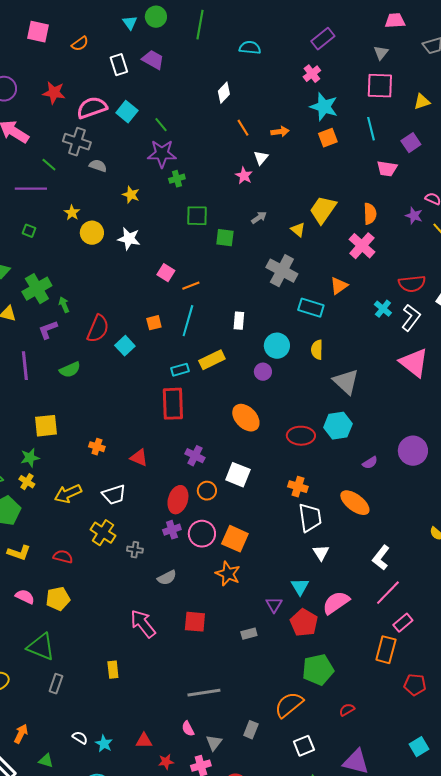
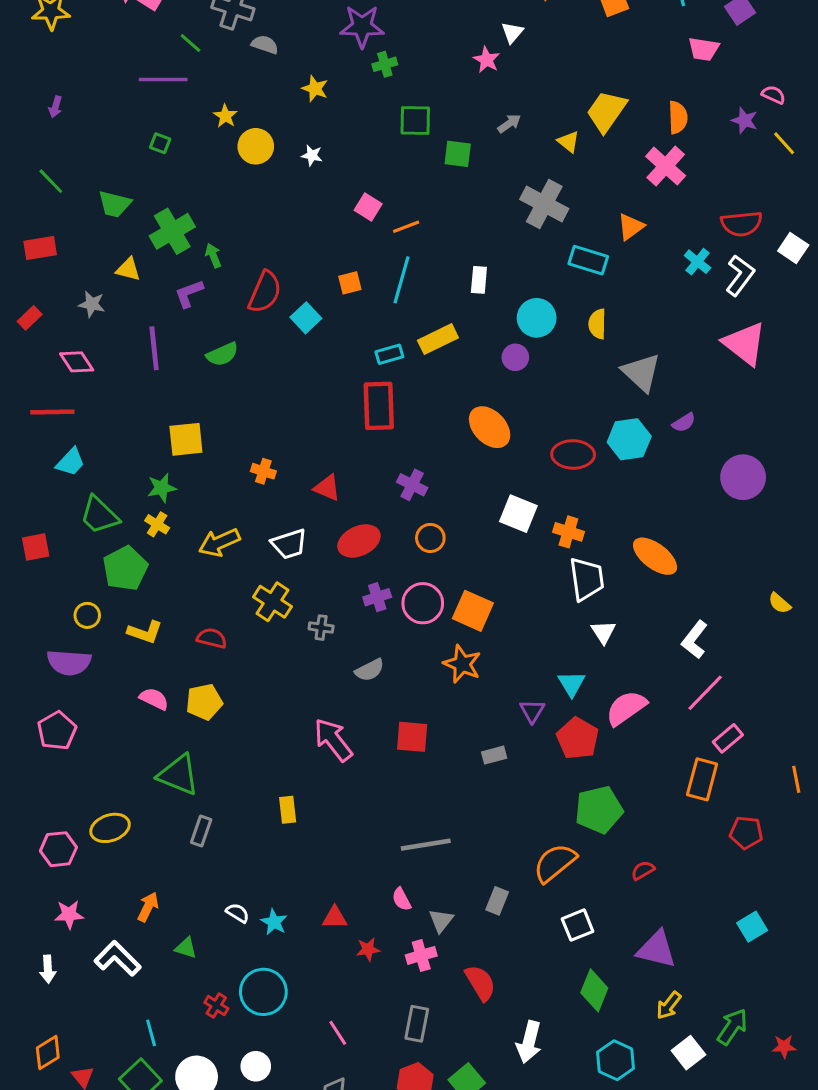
white star: (129, 239) -> (312, 155), size x0.6
purple semicircle: (370, 463) -> (684, 423), moved
white square: (238, 475) -> (518, 514), moved
red ellipse: (178, 500) -> (359, 541), moved, turned 48

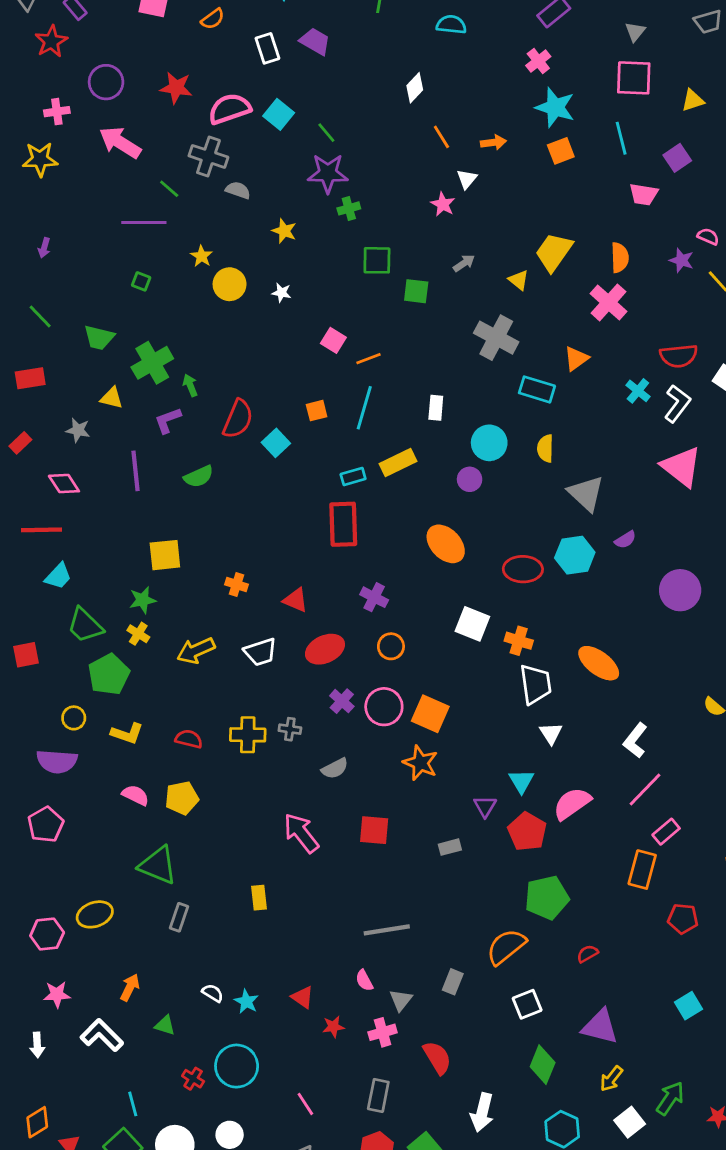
purple cross: (377, 597) -> (342, 701), turned -30
yellow cross: (272, 602) -> (248, 735), moved, turned -32
red triangle: (335, 917) -> (303, 997), turned 35

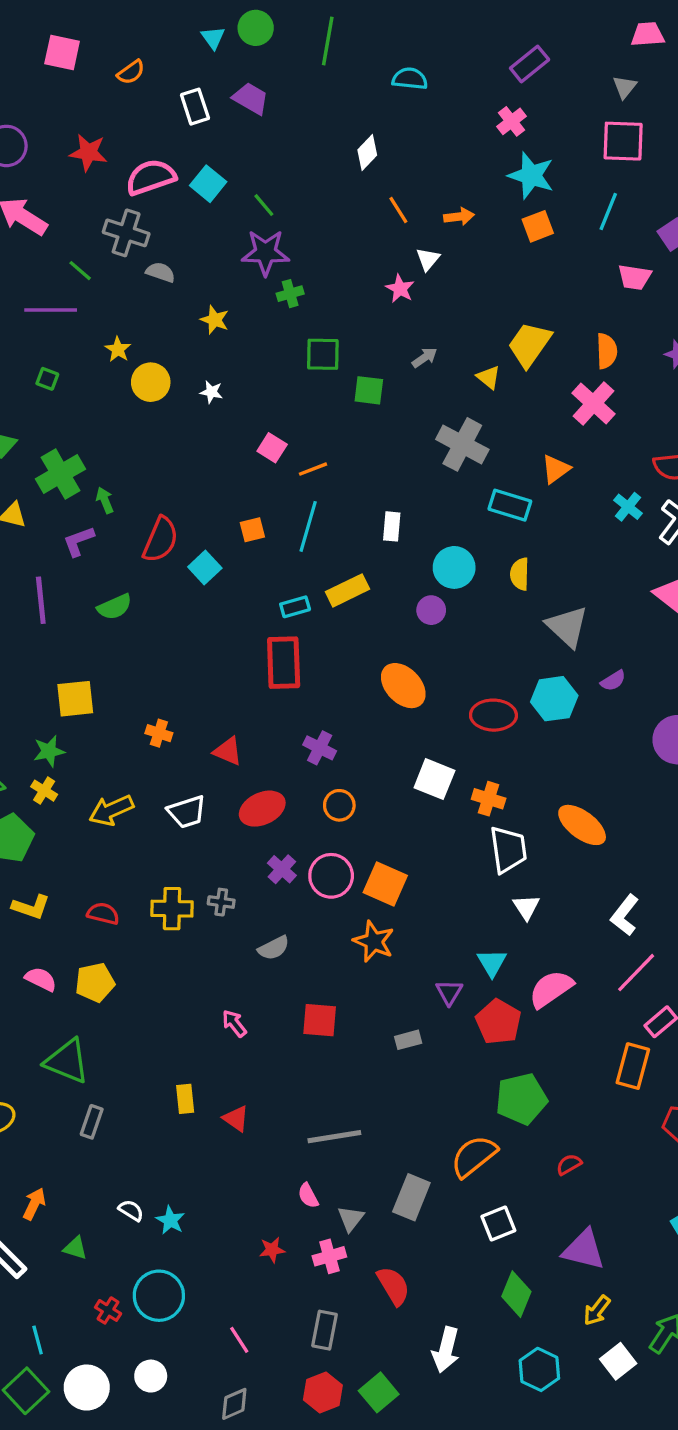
cyan line: (621, 138) -> (608, 212), turned 36
pink arrow: (301, 833) -> (234, 1023), size x0.6
gray rectangle: (453, 982) -> (411, 1197), size x1.5
red triangle: (303, 997) -> (236, 1119), moved

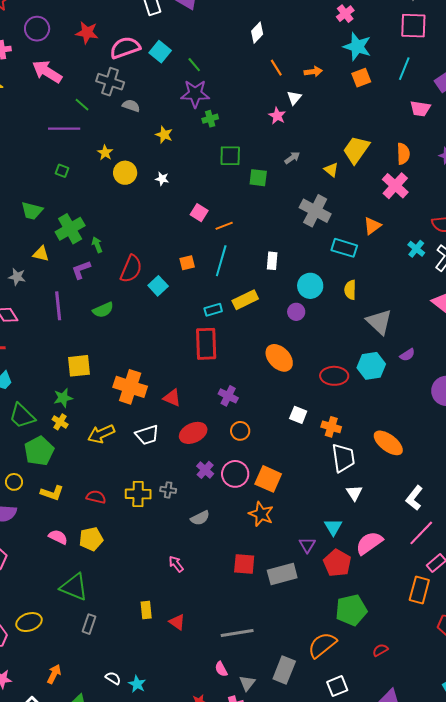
orange cross: (159, 733) -> (130, 387), size x2.0
white square: (434, 779) -> (298, 415), size x0.7
red square: (320, 1020) -> (244, 564), moved
gray rectangle: (408, 1040) -> (282, 574), size x1.8

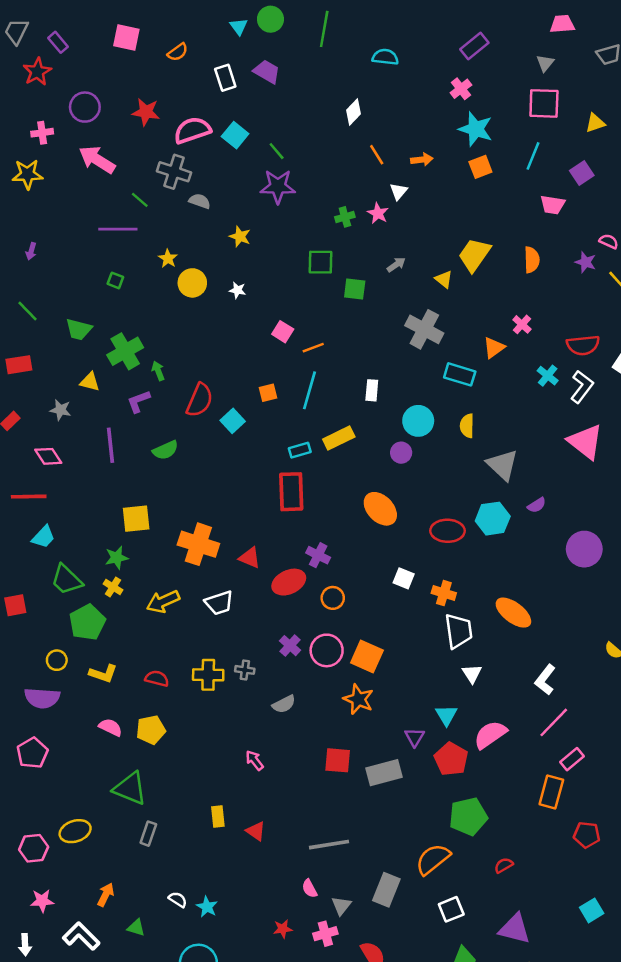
green cross: (210, 119) -> (345, 217), moved
pink cross: (395, 186) -> (522, 324), moved, size x0.6
red ellipse: (193, 433) -> (289, 582), moved

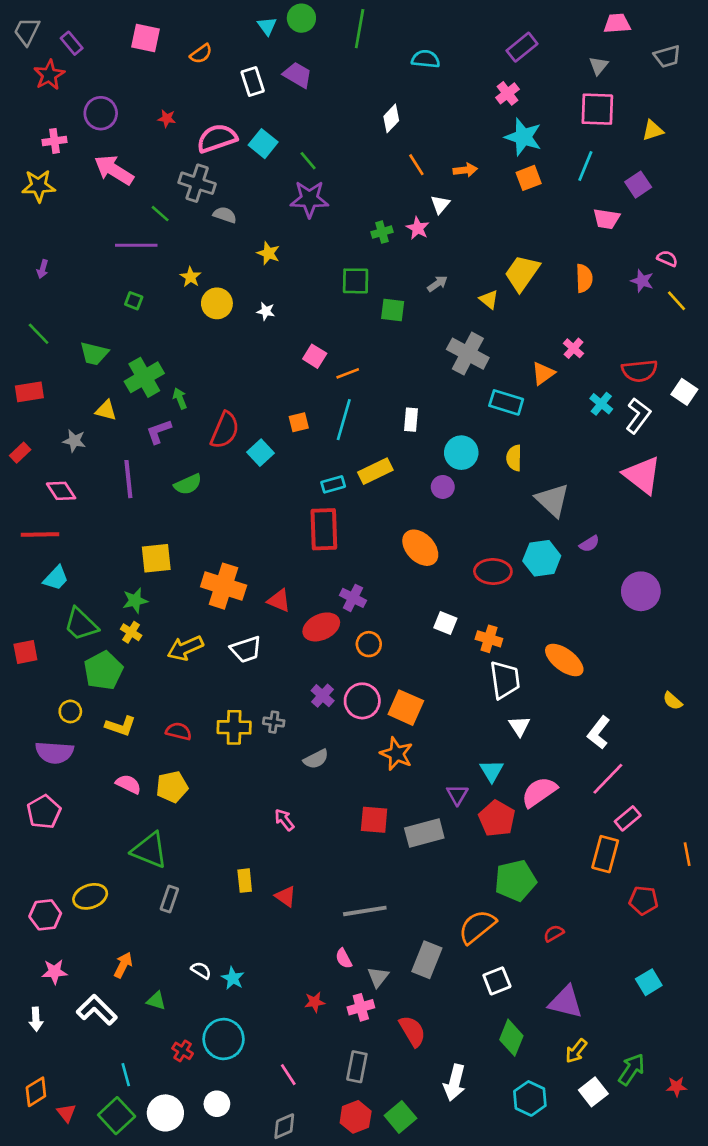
red star: (146, 112) -> (167, 118), size x0.6

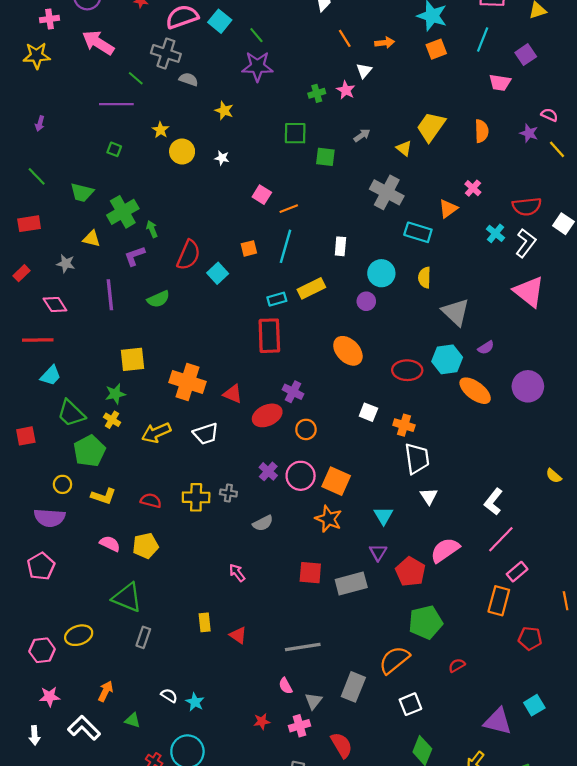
orange ellipse: (564, 660) -> (475, 391), moved
cyan triangle: (492, 771) -> (384, 516), moved
purple triangle: (566, 1002) -> (498, 721), moved

